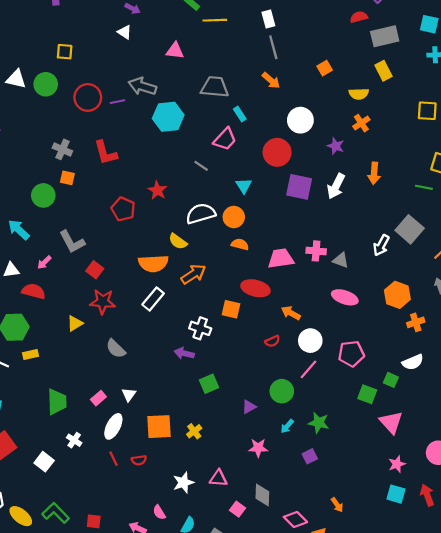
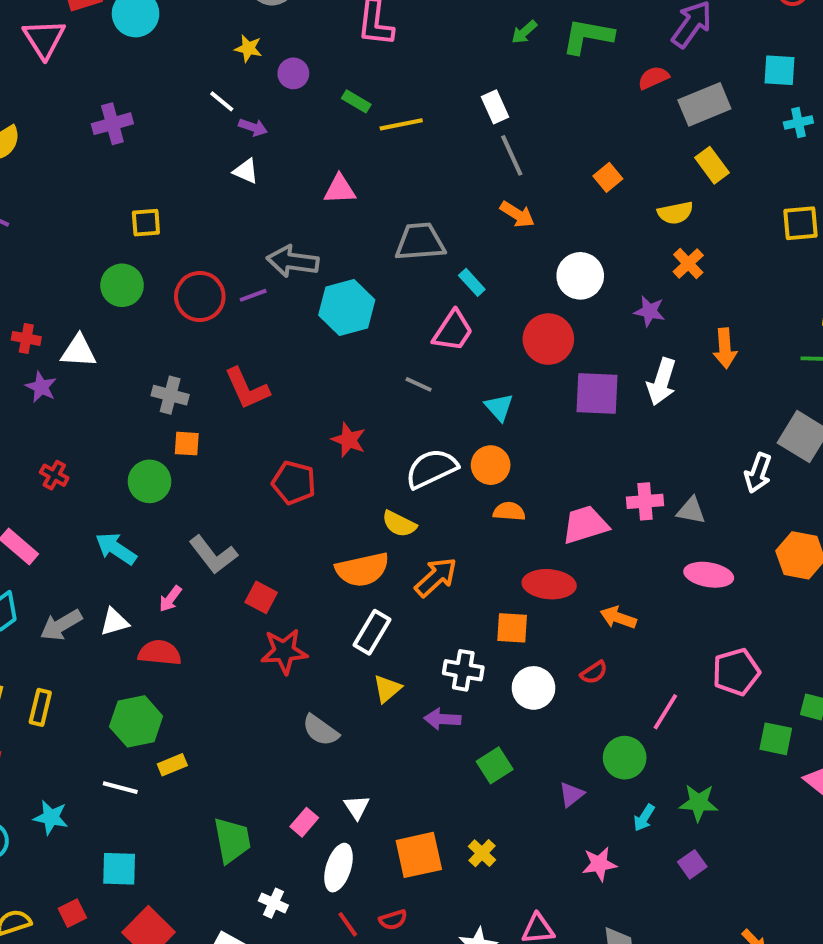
white triangle: (16, 79) -> (78, 351), moved
yellow triangle: (75, 323) -> (387, 689), moved
white circle: (310, 341) -> (533, 688), moved

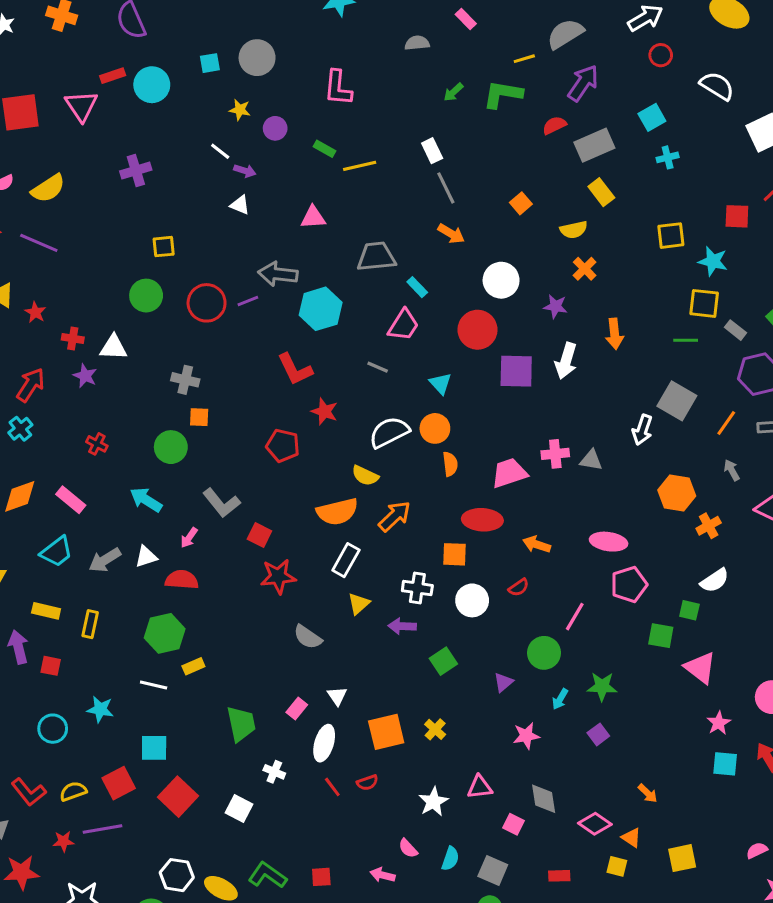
cyan square: (780, 70) -> (652, 117), turned -32
red L-shape: (247, 389) -> (295, 369), moved
orange semicircle: (509, 511) -> (450, 464), turned 80
pink ellipse: (709, 575) -> (609, 542), moved
red square: (72, 913) -> (119, 783), size x1.5

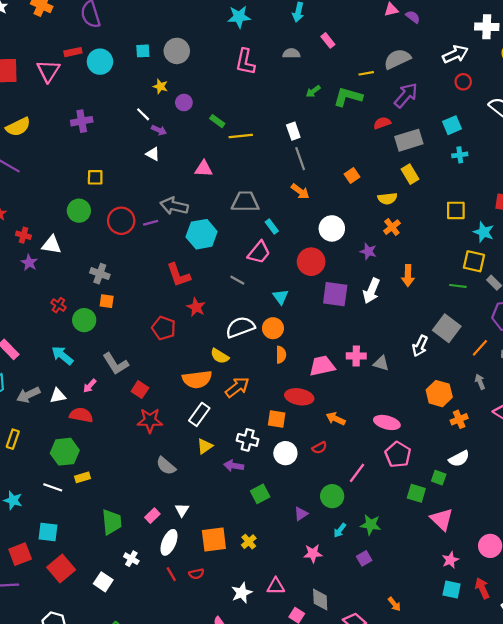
pink L-shape: (338, 88) -> (245, 62), moved
red cross: (97, 444) -> (58, 305), moved
pink pentagon: (629, 584) -> (398, 455), turned -30

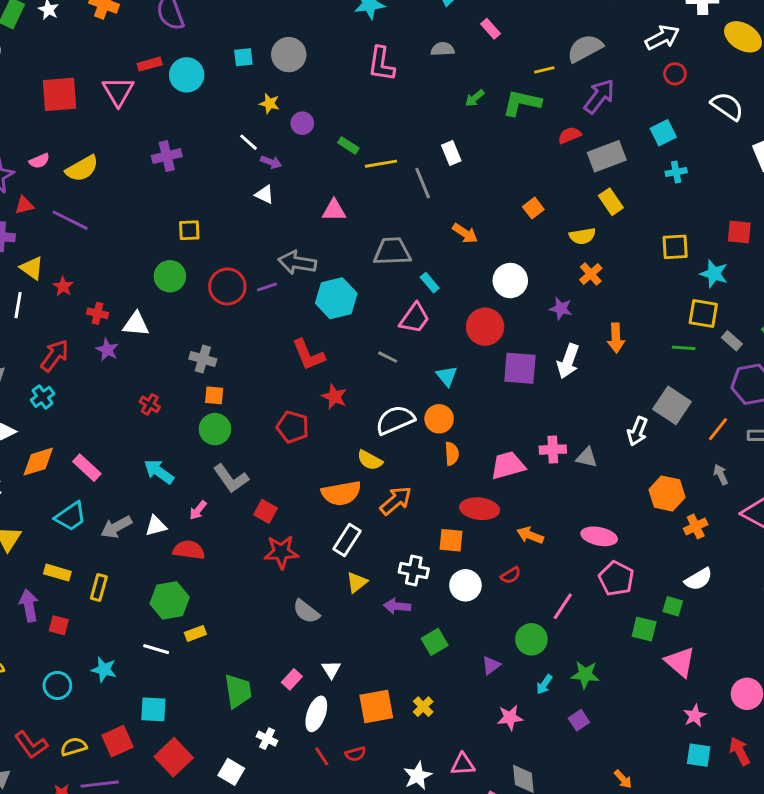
gray line: (300, 159) -> (423, 183), moved
green circle: (84, 320) -> (215, 429), moved

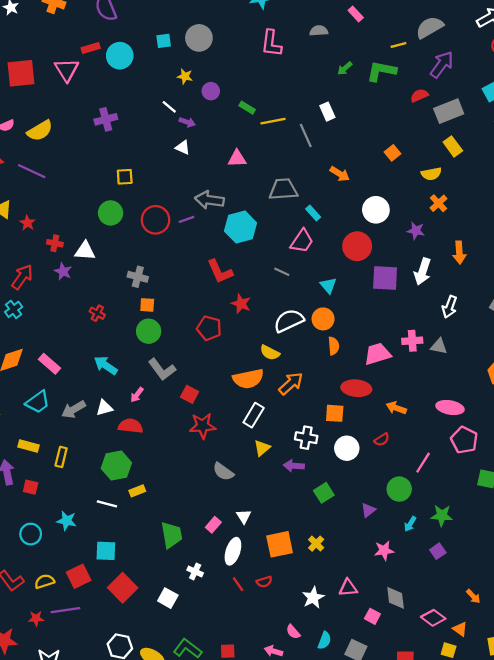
white arrow: (637, 431) -> (449, 307), moved

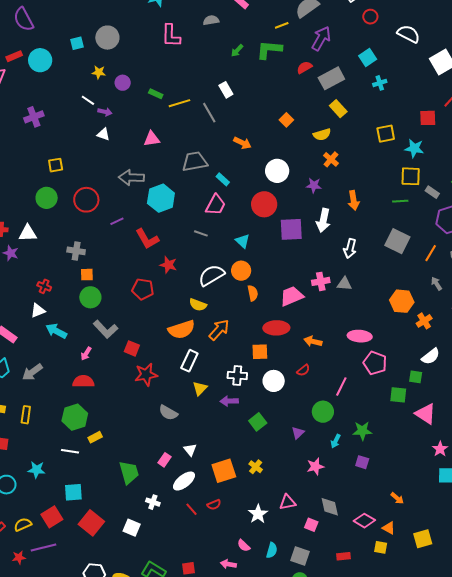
purple line: (186, 219) -> (117, 221), moved
white triangle: (104, 408) -> (38, 311), moved
white ellipse: (233, 551) -> (184, 481), turned 40
purple square: (438, 551) -> (362, 462), turned -32

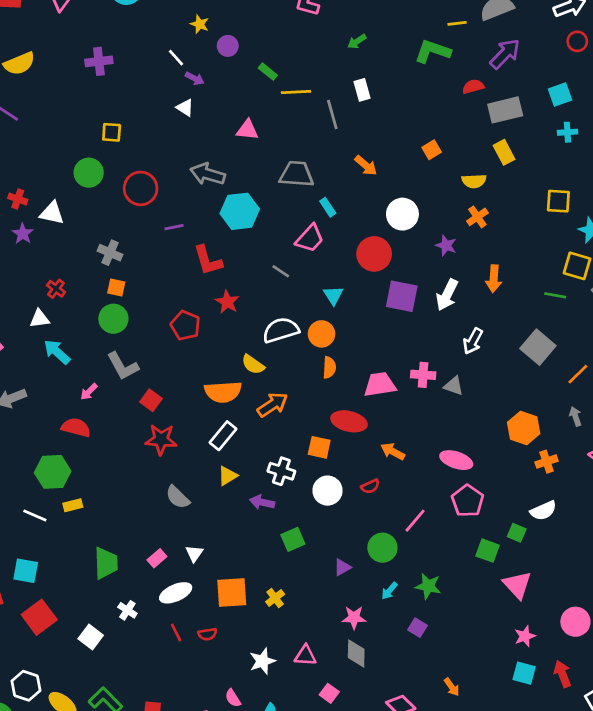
green arrow: (237, 51) -> (357, 41), moved
gray diamond: (330, 507) -> (356, 653), moved

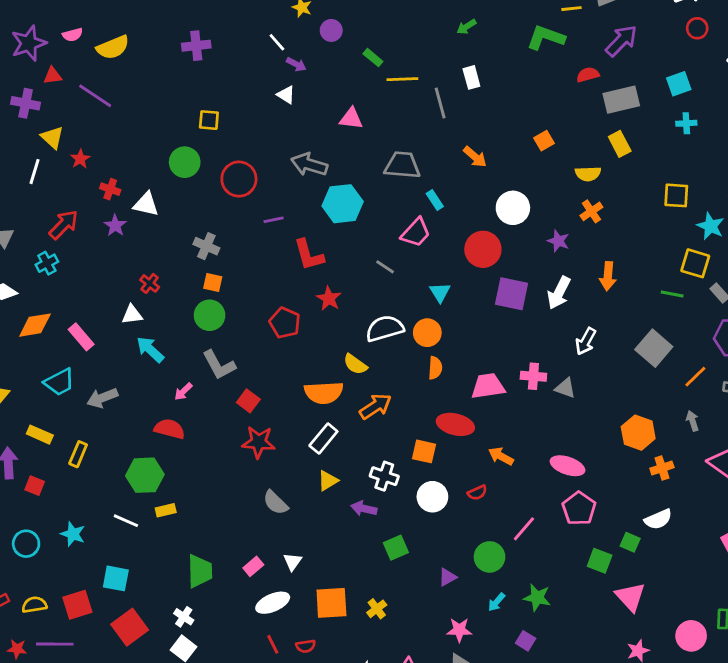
white cross: (127, 610) -> (184, 617), moved

